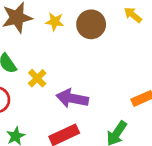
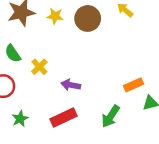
purple arrow: (72, 98) -> (71, 85), size x0.7

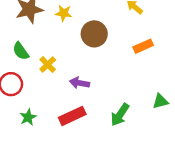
brown circle: (88, 18) -> (94, 34), moved
orange rectangle: (134, 85) -> (143, 46), moved

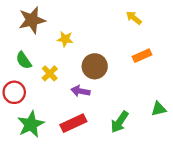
yellow star: (64, 13) -> (65, 39), moved
brown circle: (94, 34) -> (95, 66), moved
green star: (28, 117) -> (31, 124), size x1.6

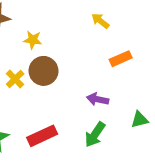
yellow arrow: (134, 18) -> (100, 21), moved
brown circle: (95, 66) -> (44, 71), moved
purple arrow: (80, 91) -> (98, 99), moved

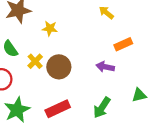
brown circle: (44, 71) -> (59, 67), moved
purple arrow: (98, 99) -> (105, 67), moved

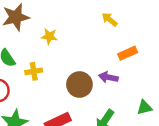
yellow cross: (35, 61) -> (34, 71), turned 35
brown circle: (59, 67) -> (79, 85), moved

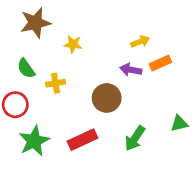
yellow arrow: (110, 20) -> (140, 42), moved, turned 119
purple arrow: (108, 77) -> (131, 70), moved

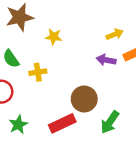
brown circle: (107, 98) -> (84, 99), moved
green star: (34, 141) -> (18, 125), size x0.7

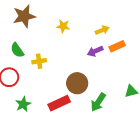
yellow star: (54, 37) -> (63, 26), moved
purple arrow: (106, 60) -> (95, 51), turned -35

